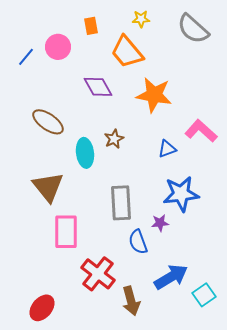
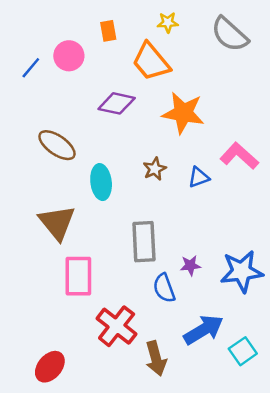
purple diamond: (98, 87) -> (117, 103), turned -48
brown star: (114, 139) -> (155, 169), moved
blue star: (181, 194) -> (242, 271), moved

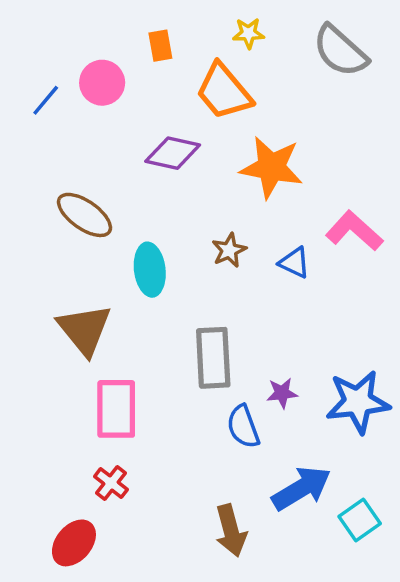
blue triangle: (199, 177) -> (294, 263), turned 45
red cross: (117, 326) -> (111, 483), moved, size x0.6

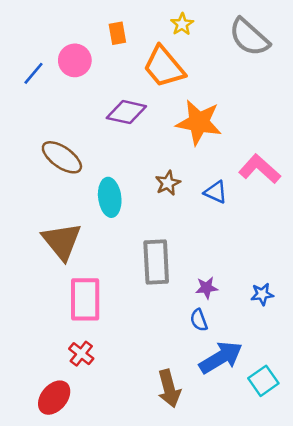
yellow star: (248, 33) -> (182, 24), turned -30
blue star: (358, 402) -> (262, 294), size x0.5
blue semicircle: (243, 427) -> (199, 320), moved, size x0.7

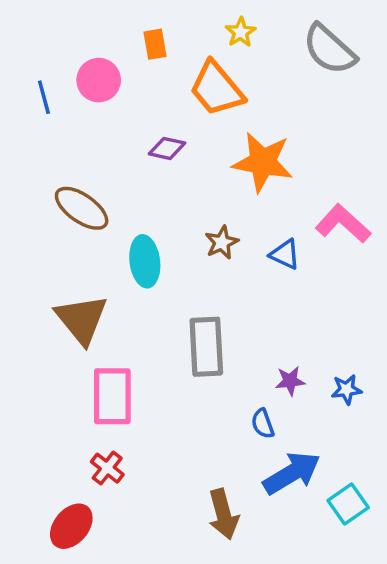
blue line: (33, 73) -> (44, 97), turned -55
purple diamond: (126, 112) -> (167, 148), size x0.7
purple star: (207, 288) -> (290, 381), moved

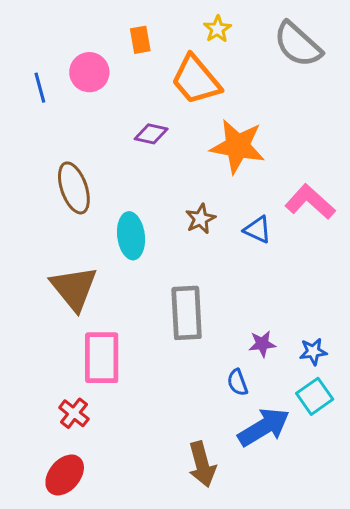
brown ellipse: (82, 208) -> (74, 188), turned 36
red cross: (107, 468) -> (74, 413), moved
cyan square: (348, 504) -> (315, 396), moved

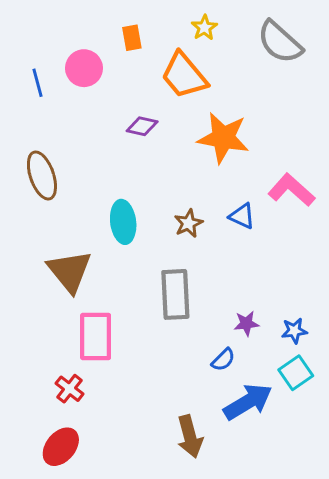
brown ellipse: (74, 188) -> (42, 175), moved
brown star: (200, 219) -> (188, 223), moved
blue semicircle: (238, 382) -> (223, 360), turned -115

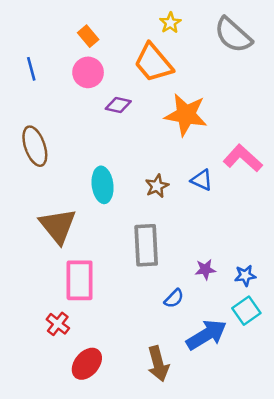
orange rectangle: (132, 38) -> (88, 36), moved, turned -30
pink circle: (84, 68) -> (88, 72), moved
blue semicircle: (223, 360) -> (174, 298), moved
red ellipse: (61, 447) -> (87, 364), moved

